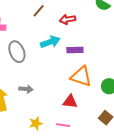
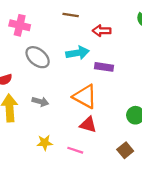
brown line: (39, 11) -> (71, 15), turned 48
gray ellipse: (17, 52) -> (38, 57), turned -40
orange triangle: (81, 76) -> (85, 97), moved

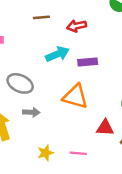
gray ellipse: (38, 57) -> (20, 83), moved
red triangle: (88, 125) -> (105, 128), moved

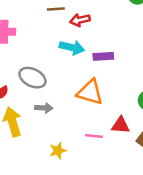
red arrow: (77, 26) -> (80, 20), moved
cyan arrow: (57, 54) -> (72, 48), turned 35
pink line: (78, 153) -> (94, 136), moved

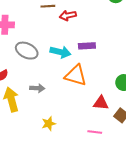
cyan arrow: (72, 48) -> (60, 52), moved
gray ellipse: (32, 78) -> (27, 51), moved
pink line: (94, 136) -> (95, 132), moved

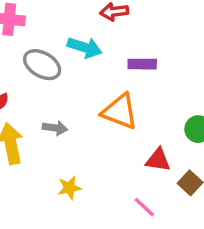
cyan arrow: (60, 52) -> (85, 47), moved
pink line: (95, 132) -> (144, 207), turned 32

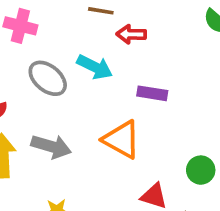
gray arrow: (55, 128) -> (51, 146), size x1.5

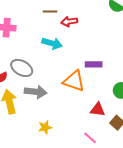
gray ellipse: (48, 78) -> (22, 68), moved
purple rectangle: (152, 93) -> (94, 64), moved

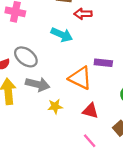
red triangle: (98, 109) -> (90, 111), moved
yellow star: (45, 127) -> (55, 106), moved

